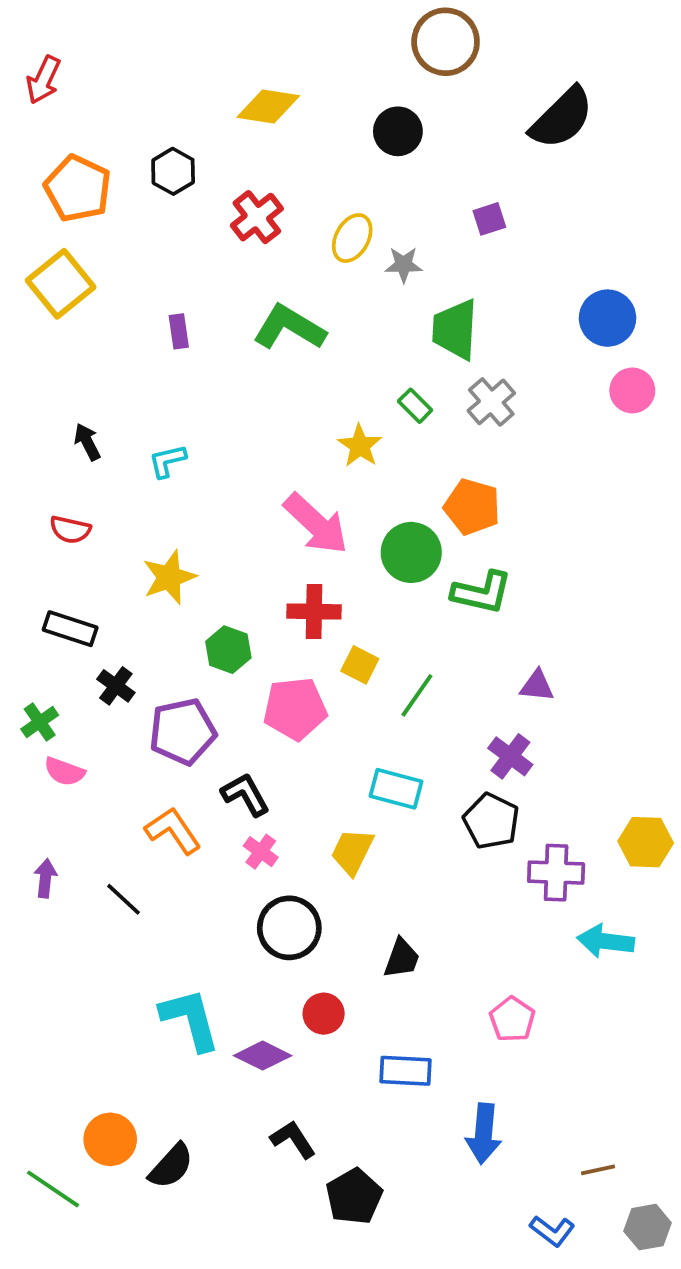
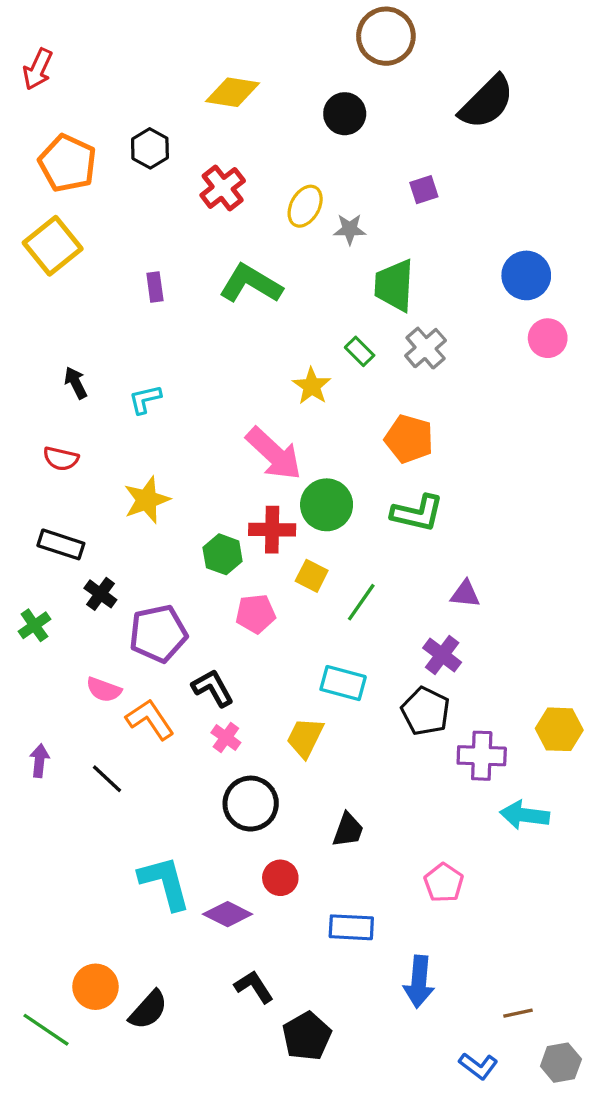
green circle: (411, 552) -> (327, 505), moved
green hexagon: (228, 650) -> (223, 554), moved
pink pentagon: (295, 709) -> (256, 614), size x0.7
pink semicircle: (64, 772) -> (104, 690), moved

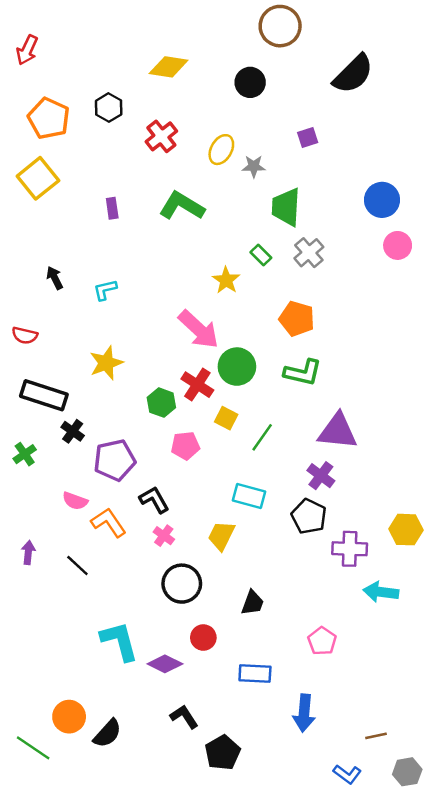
red semicircle: (61, 459) -> (25, 335), moved
red cross: (272, 530) -> (197, 385), turned 32
black rectangle: (61, 544) -> (44, 395), size x1.4
purple triangle: (465, 594) -> (338, 431), size x1.8

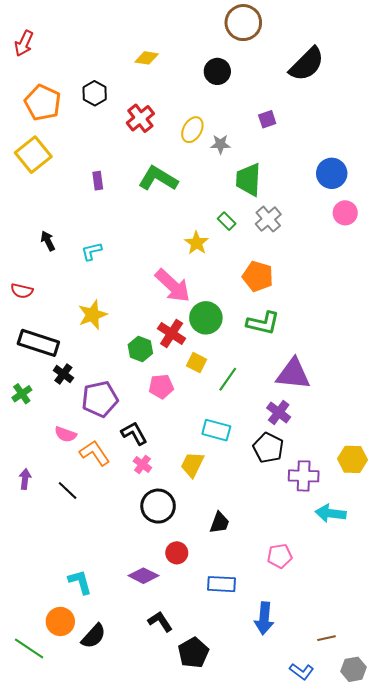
yellow diamond: (169, 67) -> (147, 58), size x0.7
cyan L-shape: (119, 641) -> (80, 582), moved, size x0.7
pink pentagon: (322, 641) -> (280, 556), turned 30

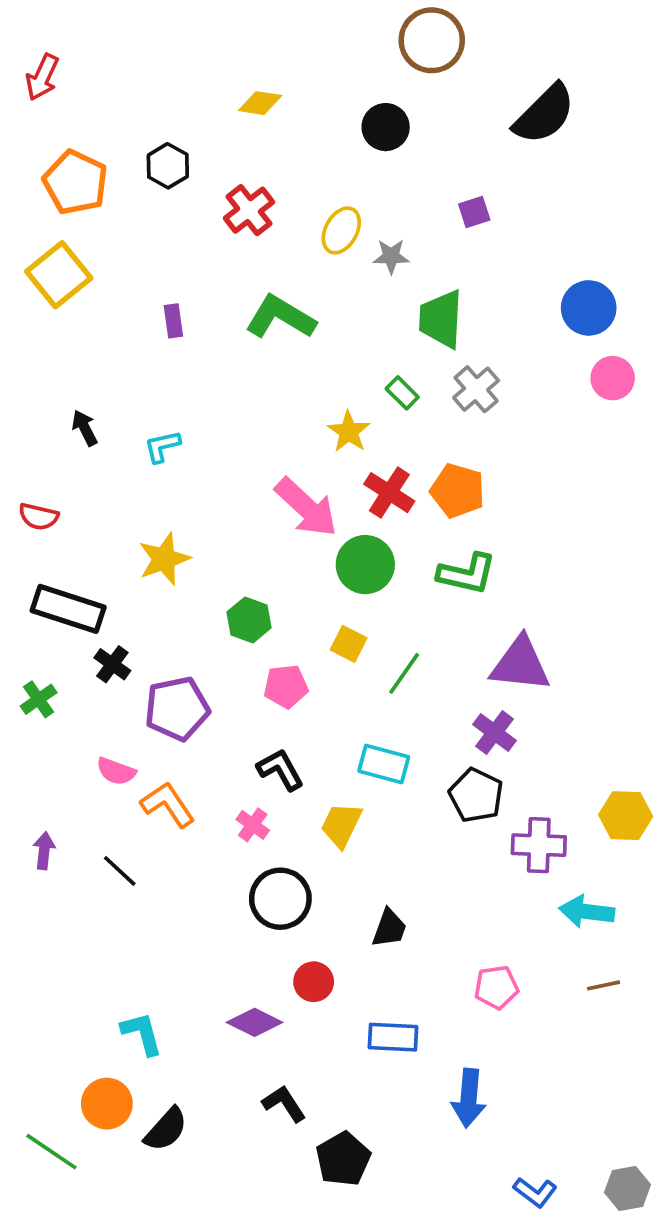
red cross: (172, 333) -> (389, 493), moved
black L-shape: (134, 433) -> (280, 769), moved
brown line: (326, 638) -> (603, 985), moved

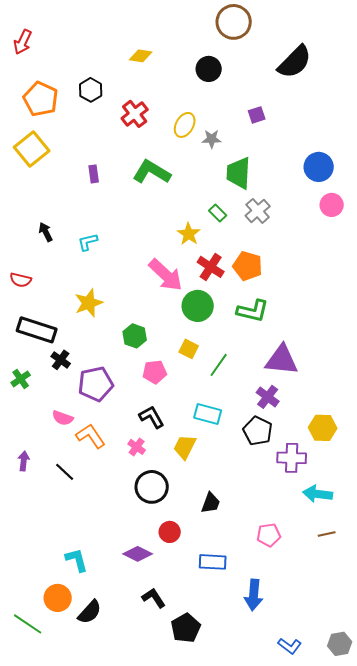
yellow hexagon: (626, 816) -> (323, 428), moved

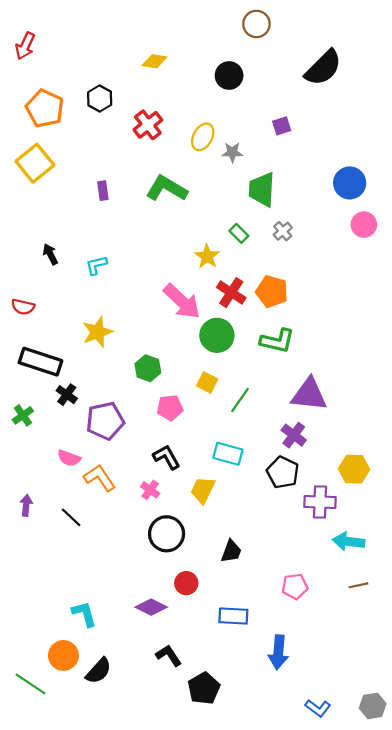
brown circle: (234, 22) -> (256, 24), size x0.7
gray cross: (258, 211) -> (283, 231), size x0.7

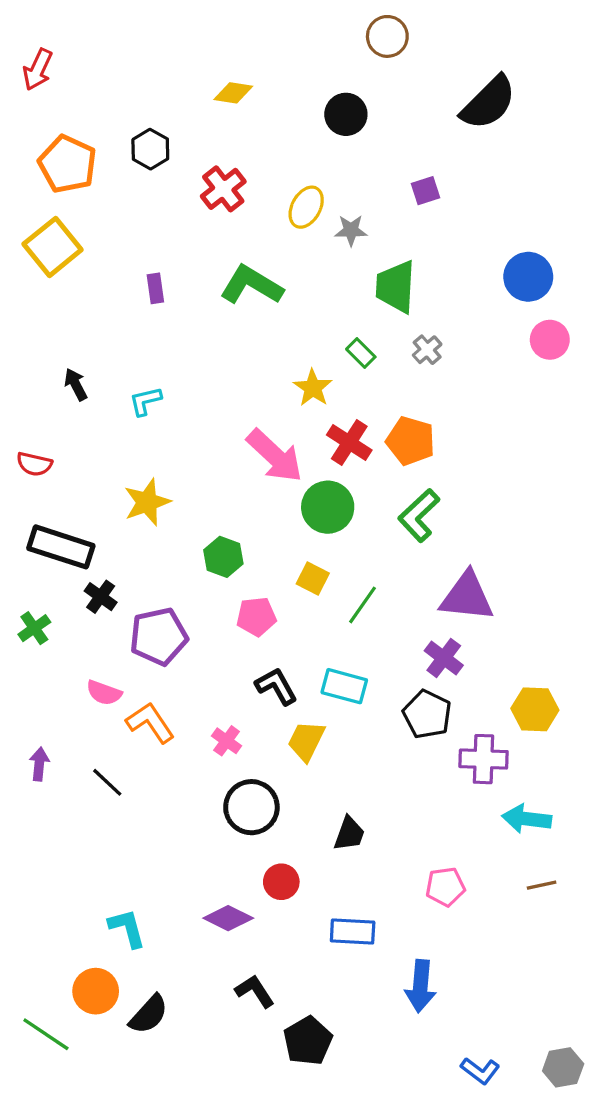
green L-shape: (277, 341) -> (419, 515), turned 124
black L-shape: (167, 457) -> (276, 686), moved

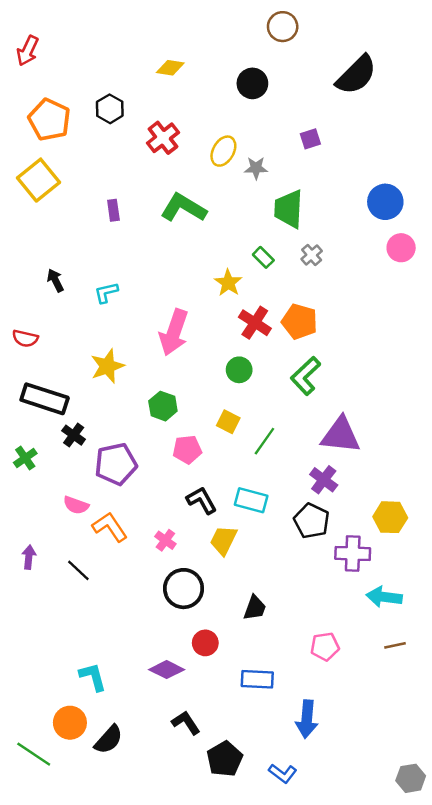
pink arrow: (275, 456) -> (174, 332), moved, turned 66
green circle: (328, 507) -> (239, 370), size x0.7
blue L-shape: (480, 1071) -> (283, 773), moved

